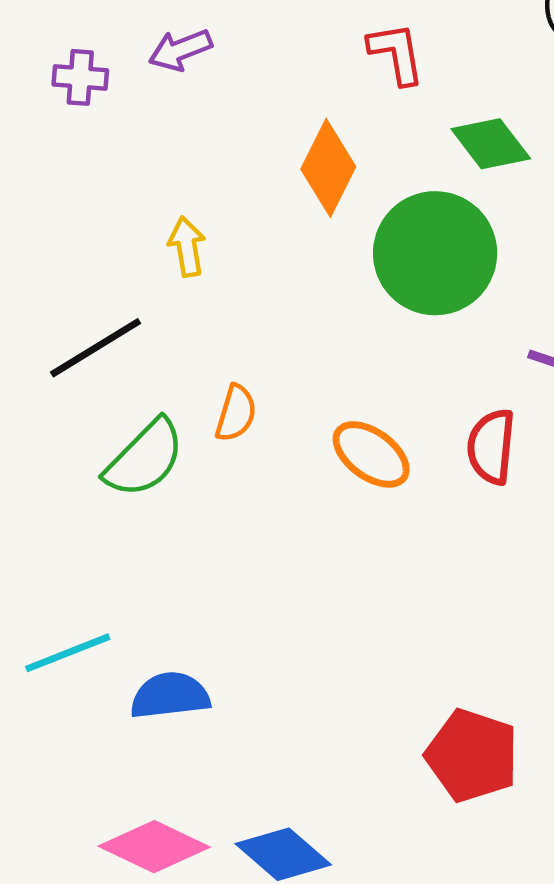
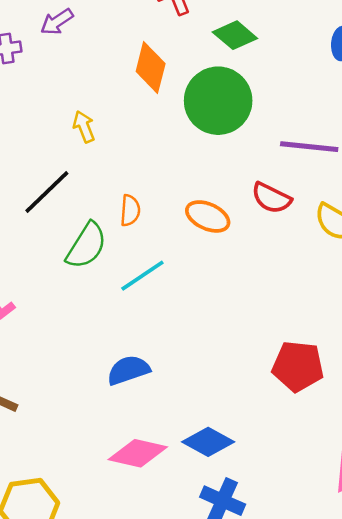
red semicircle: (491, 447) -> (271, 198), turned -57
cyan line: (68, 653) -> (142, 276), moved

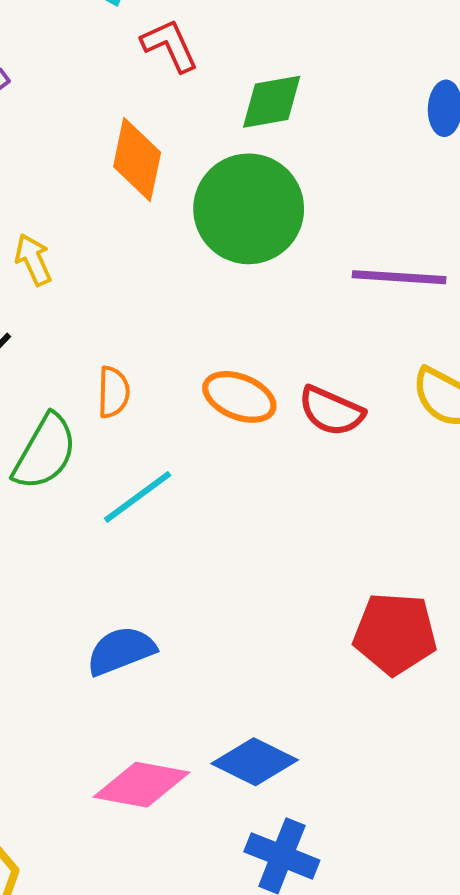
green diamond: (235, 35) -> (272, 102), turned -48
red semicircle: (271, 198) -> (331, 411), moved

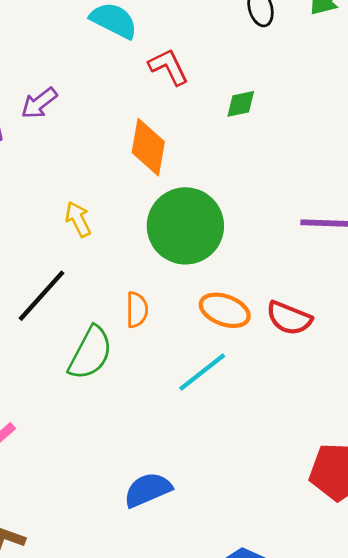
green diamond: (272, 102) -> (241, 104), size x0.7
green circle: (249, 209) -> (185, 226), moved
cyan line: (138, 497) -> (202, 372), moved

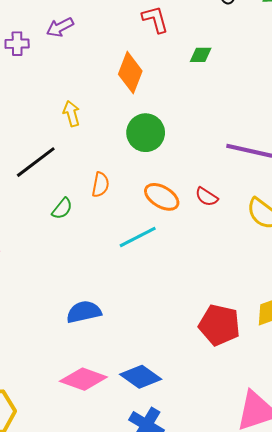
green circle: (185, 226) -> (146, 133), size x0.7
red semicircle: (289, 318) -> (207, 197), moved, size x0.7
green semicircle: (90, 353) -> (62, 209), size x0.6

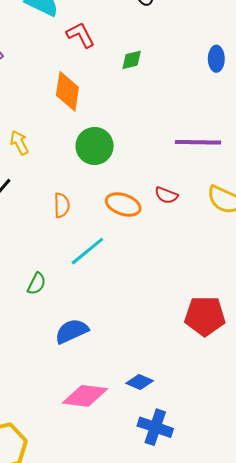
green semicircle: (62, 209) -> (37, 284), moved
cyan line: (138, 237) -> (87, 251), moved
blue diamond: (141, 377) -> (140, 382), size x0.7

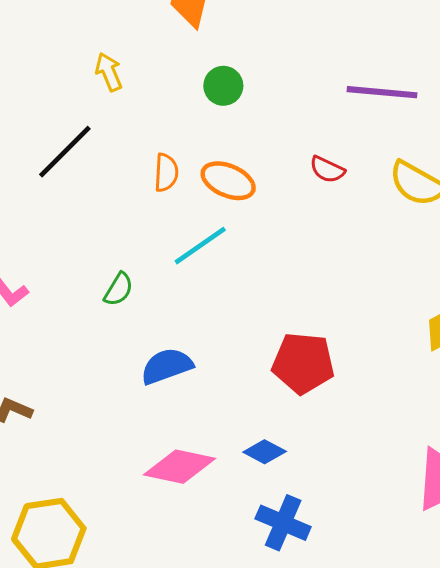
green circle: (95, 146) -> (223, 86), size x0.7
orange ellipse: (123, 205) -> (228, 181), moved
red pentagon: (205, 316) -> (303, 363), moved

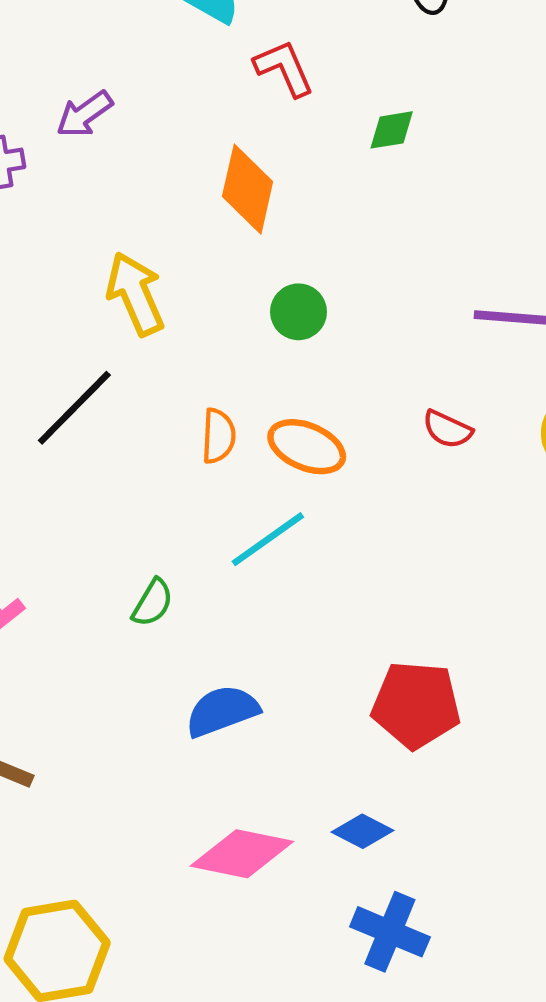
yellow arrow: (109, 72) -> (135, 294), size x1.5

